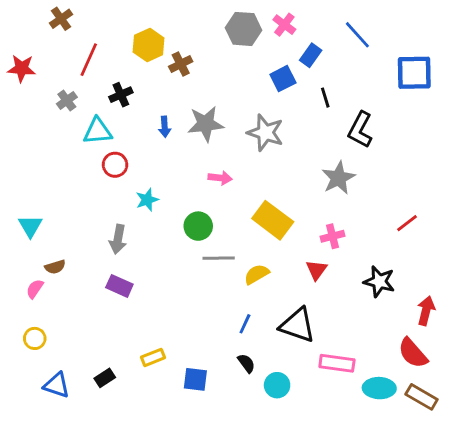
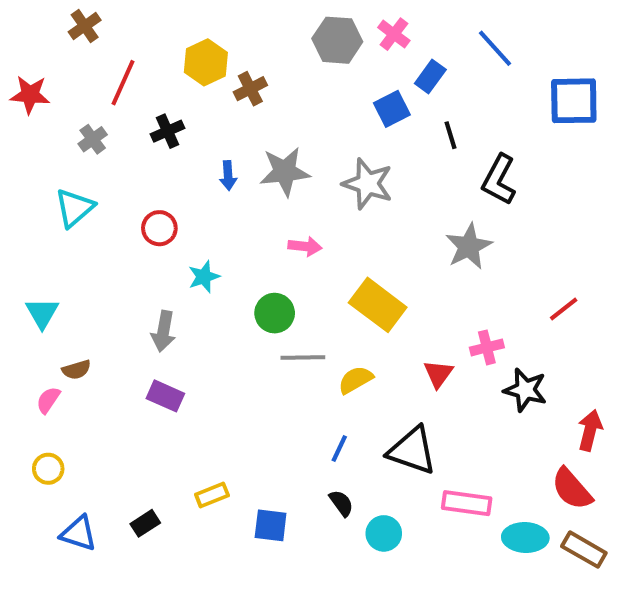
cyan triangle: (97, 131) -> (74, 208), moved, turned -36
pink cross: (333, 236) -> (487, 347), moved

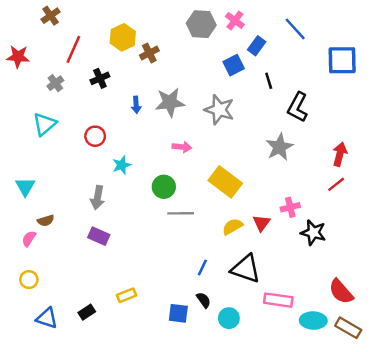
yellow semicircle: (355, 380) -> (232, 227), moved
red arrow: (590, 430) -> (340, 154), moved
blue square: (271, 525) -> (178, 313), moved

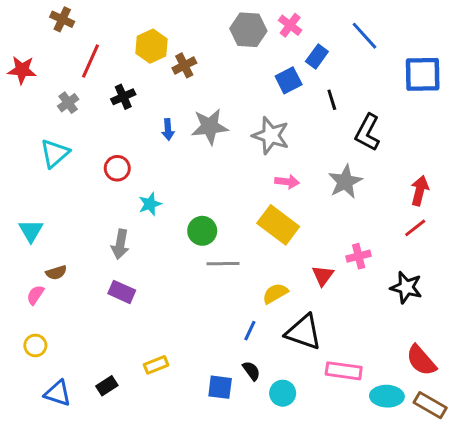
brown cross: (51, 16) -> (62, 19), turned -30
pink arrow: (182, 147) -> (287, 182), moved
yellow semicircle: (232, 227) -> (275, 293), moved
black star: (313, 233) -> (406, 287), moved

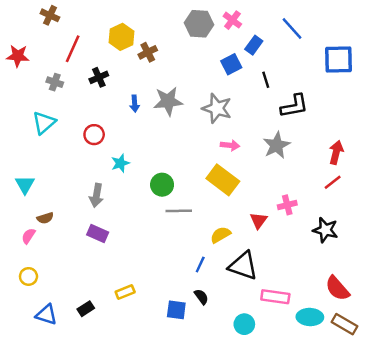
gray cross: (68, 103) -> (55, 82), turned -35
black L-shape: (368, 133) -> (294, 106), turned -128
cyan circle: (283, 393) -> (244, 324), moved

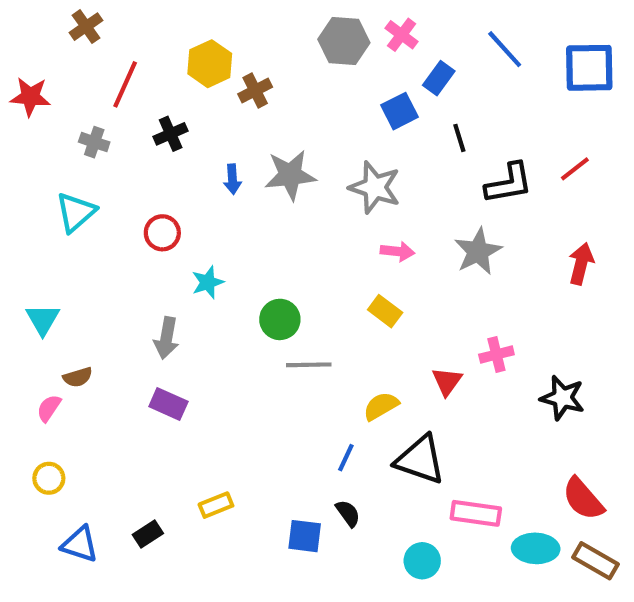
brown cross: (50, 15) -> (86, 27), turned 30
blue square: (339, 59) -> (589, 68), moved
yellow rectangle: (223, 180) -> (385, 311), size x0.6
red line: (333, 182) -> (575, 169), moved

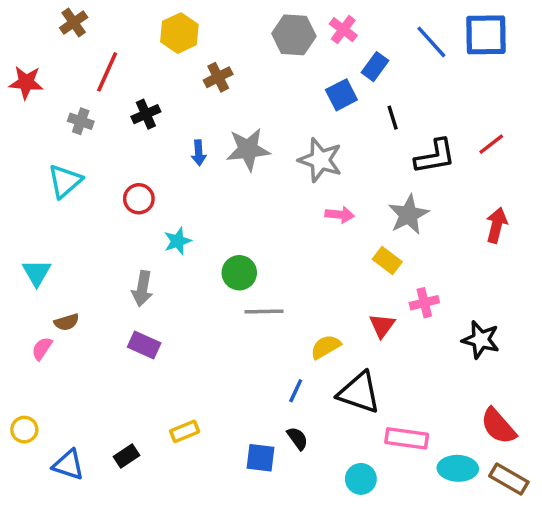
yellow hexagon: (210, 64) -> (179, 33), moved
blue square: (589, 68) -> (486, 35), moved
yellow rectangle: (385, 311) -> (387, 260), moved
yellow circle: (49, 478) -> (24, 430), moved

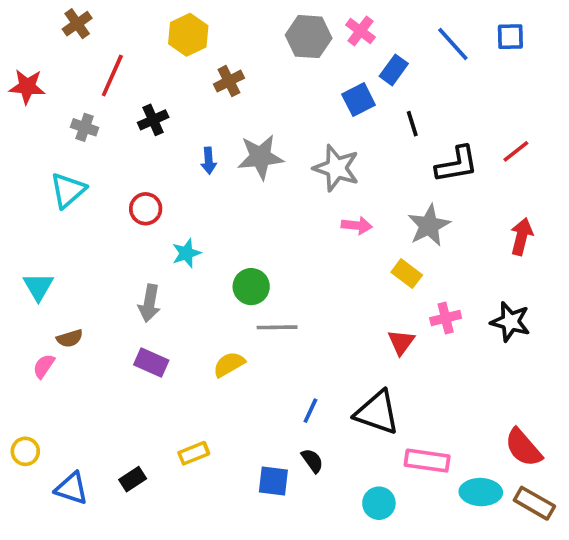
blue square: (486, 35) -> (510, 37), size x0.6
black star: (481, 340) -> (510, 322), moved
yellow semicircle: (326, 347) -> (229, 364), moved

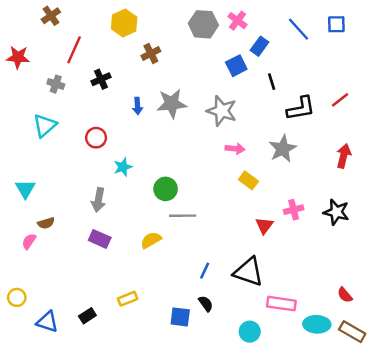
yellow rectangle: (407, 274) -> (248, 180), moved
red semicircle: (523, 448) -> (345, 295), size x0.6

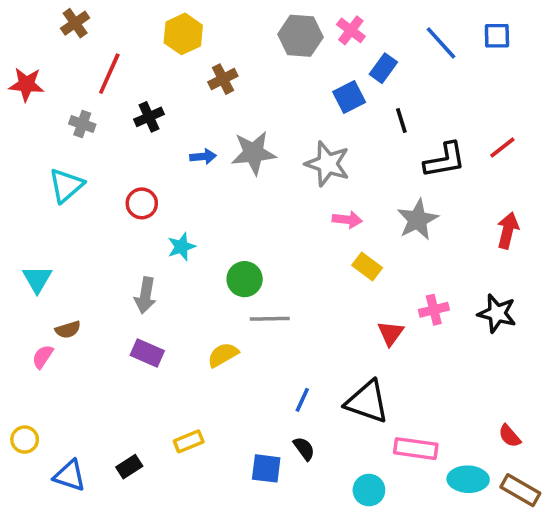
blue arrow: (137, 106) -> (203, 157), turned -91

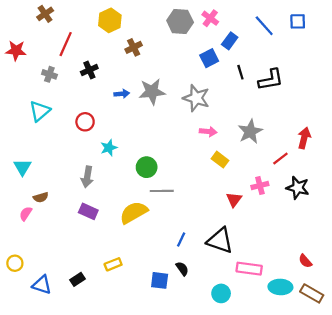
red line: (502, 148) -> (280, 159), moved
black L-shape: (445, 160) -> (271, 80), moved
yellow semicircle: (223, 355) -> (134, 212), size x1.5

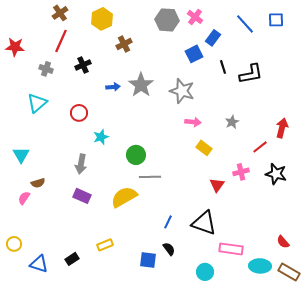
brown cross: (45, 14) -> (60, 13), moved
gray star: (152, 92) -> (141, 85), turned -30
gray star: (250, 132) -> (232, 122), size x0.6

